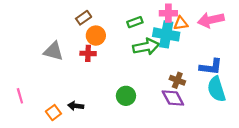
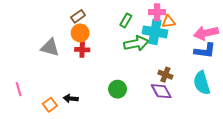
pink arrow: (211, 20) -> (206, 33), moved
green rectangle: (135, 22) -> (126, 20), turned -40
orange circle: (96, 36) -> (80, 33), moved
blue L-shape: (211, 67) -> (205, 51), moved

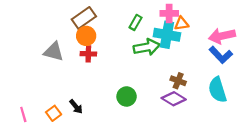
brown rectangle: (78, 16) -> (84, 18), size x1.5
blue L-shape: (205, 51) -> (221, 55), turned 40
pink line: (19, 89) -> (23, 114), moved
purple diamond: (161, 91) -> (174, 99), turned -30
black arrow: (71, 99) -> (76, 107), turned -136

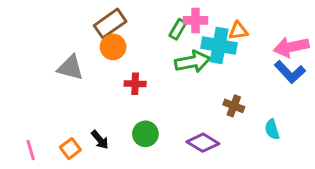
pink cross: (169, 13) -> (196, 20), moved
red cross: (88, 54) -> (135, 84), moved
cyan semicircle: (217, 90) -> (272, 129), moved, size x0.6
green circle: (127, 96) -> (145, 134), moved
purple diamond: (174, 99) -> (203, 143), moved

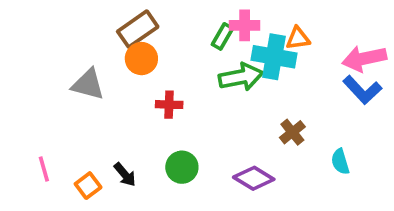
brown cross: (234, 106) -> (292, 132), turned 30
pink line: (31, 150) -> (44, 169), moved

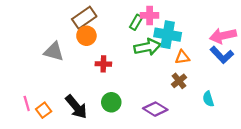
orange triangle: (298, 38) -> (182, 57), moved
black arrow: (125, 175) -> (76, 107), size x1.6
orange square: (88, 186) -> (44, 110), moved

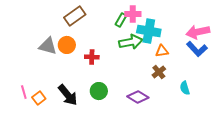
orange circle: (86, 36) -> (67, 45), moved

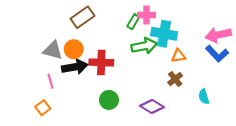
red cross: (92, 57) -> (101, 62), size x1.5
pink line: (24, 92) -> (51, 81), moved
black arrow: (68, 95) -> (75, 67), moved, turned -60

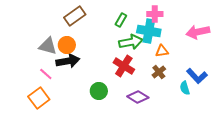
pink cross: (146, 15) -> (155, 14), moved
blue L-shape: (217, 54) -> (197, 76), moved
red cross: (101, 62) -> (124, 66), moved, turned 30
pink line: (51, 81) -> (46, 74), turned -32
orange square: (43, 108) -> (39, 98), size x1.5

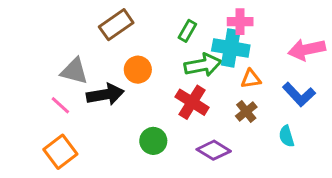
orange circle: (67, 45) -> (138, 70), moved
pink line: (46, 74) -> (60, 105), moved
blue L-shape: (197, 76) -> (299, 94), moved

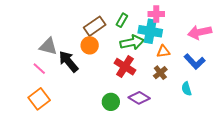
brown rectangle: (116, 25) -> (95, 26), moved
black arrow: (105, 94) -> (68, 62), turned -120
green circle: (153, 141) -> (111, 102), moved

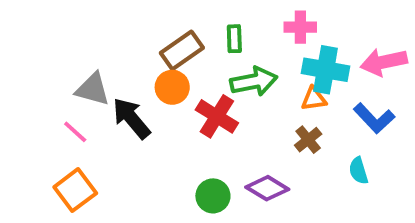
green rectangle: (122, 20) -> (234, 39), turned -32
cyan cross: (150, 31) -> (326, 70), moved
red cross: (125, 67) -> (217, 116), moved

